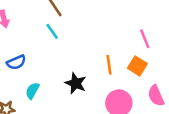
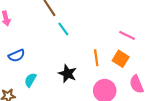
cyan line: (52, 31) -> (63, 29), moved
pink line: (145, 39) -> (127, 35), turned -42

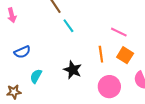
pink line: (127, 35) -> (119, 32), moved

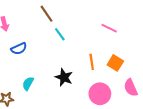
pink line: (119, 32) -> (109, 28), moved
blue semicircle: (22, 52) -> (19, 49), moved

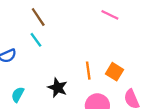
pink line: (109, 28) -> (110, 15), moved
cyan line: (60, 34) -> (36, 40), moved

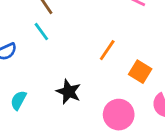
orange line: (88, 71) -> (107, 50), moved, turned 42

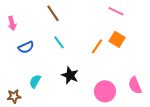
cyan line: (41, 32) -> (59, 42), moved
orange square: (140, 72) -> (117, 39), moved

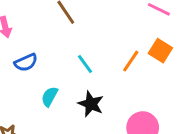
cyan line: (59, 42) -> (85, 64), moved
cyan semicircle: (35, 81) -> (50, 97), moved

